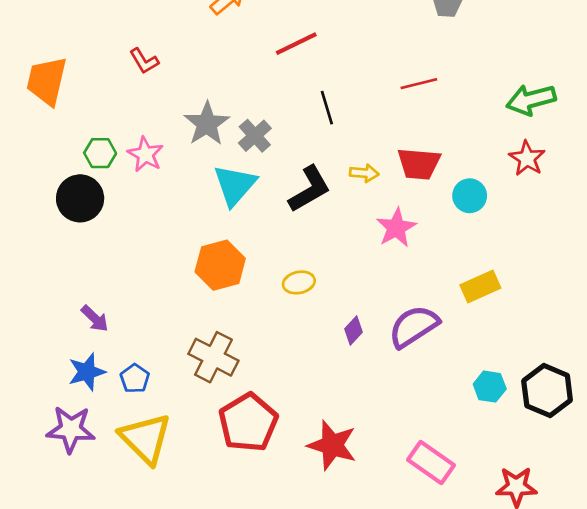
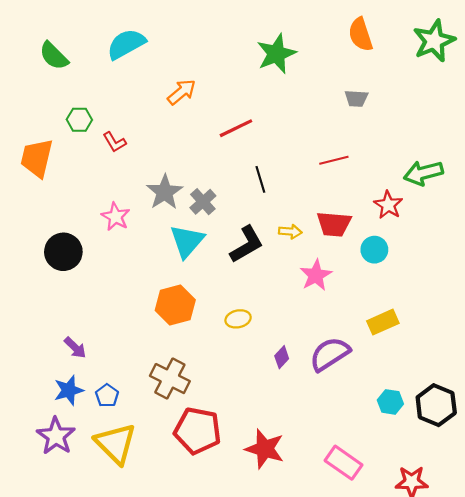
green hexagon: (100, 153) -> (79, 120), moved
red star: (527, 158) -> (388, 205), moved
red pentagon: (248, 423) -> (198, 431), turned -30
purple star: (71, 429) -> (56, 436), turned 30

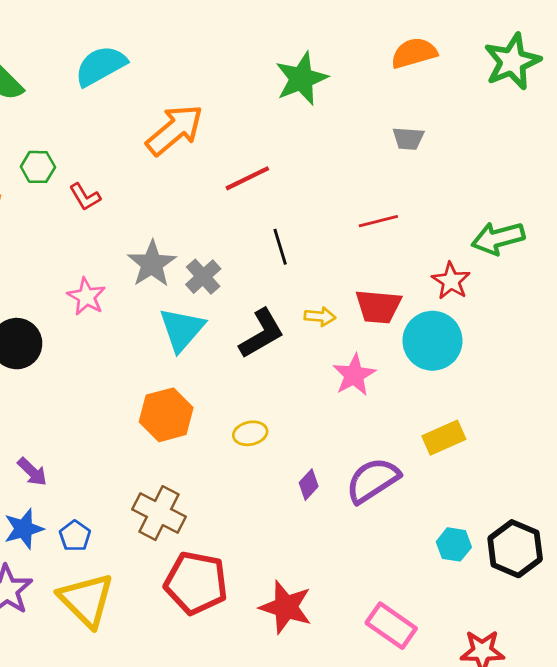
orange semicircle: (361, 35) -> (414, 53), turned 92
orange arrow: (182, 92) -> (175, 130), size x1.5
cyan circle: (374, 250) -> (432, 341), size x1.6

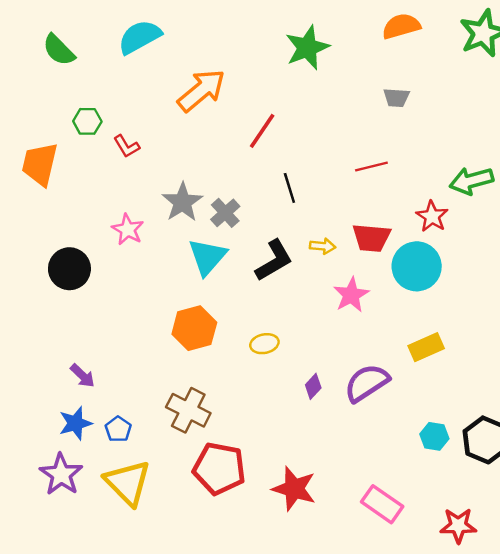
red line: (247, 178) -> (262, 131), turned -30

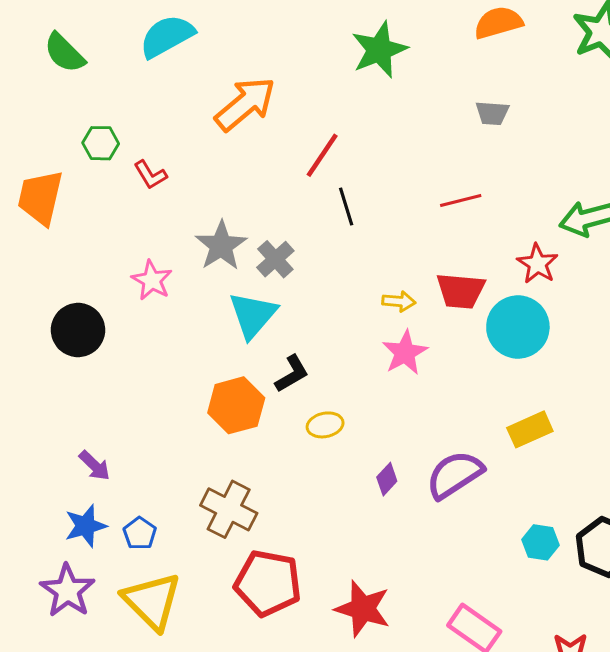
black line: (289, 188) -> (346, 206), moved
black L-shape: (274, 260) -> (292, 374), moved, size x0.7
pink star: (351, 295) -> (405, 353), moved

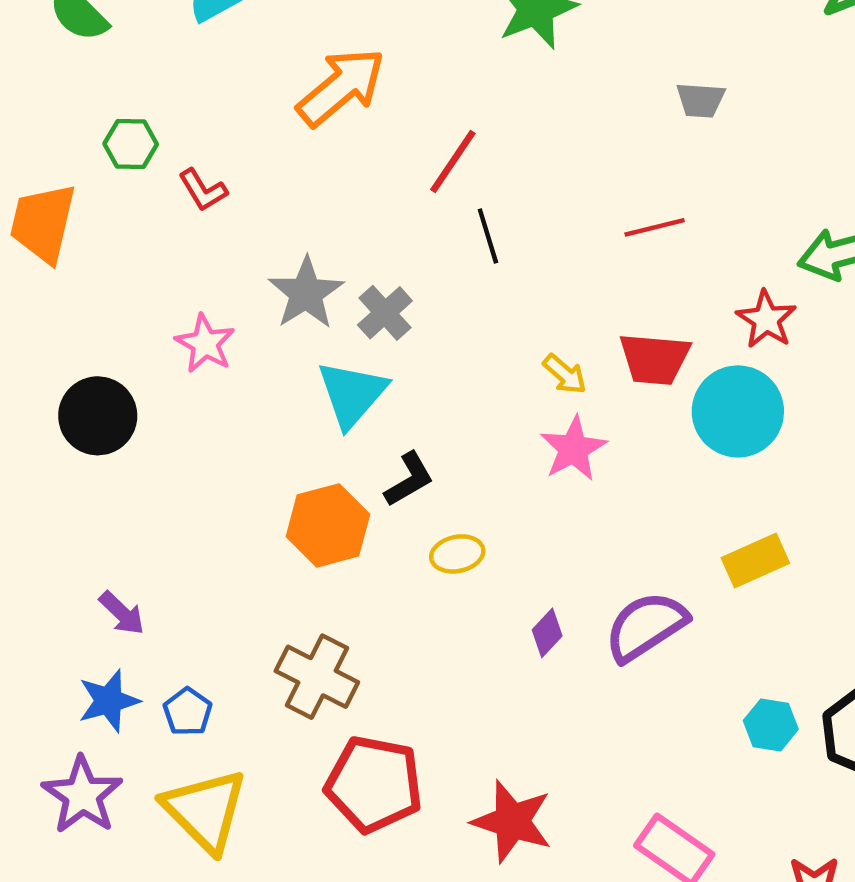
yellow arrow: (399, 301) -> (565, 374), turned 36

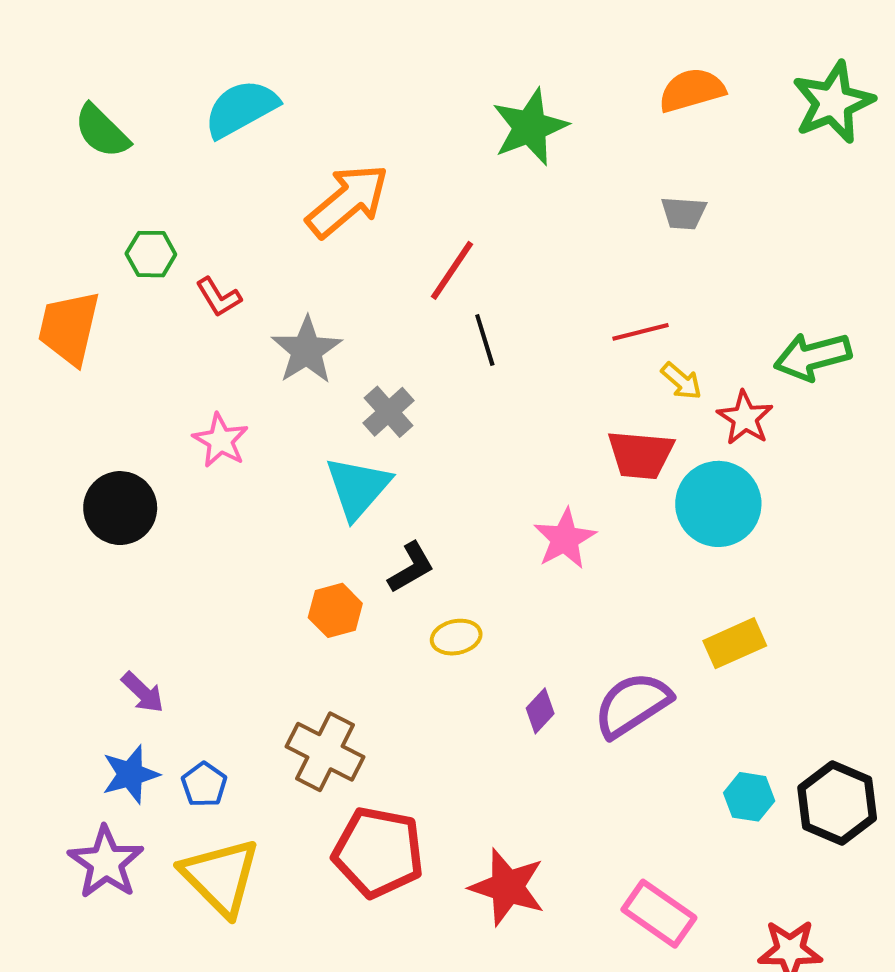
gray star: (306, 293) -> (307, 350), moved
yellow arrow: (565, 374) -> (681, 381), moved
orange hexagon: (328, 525) -> (335, 610), size x0.7

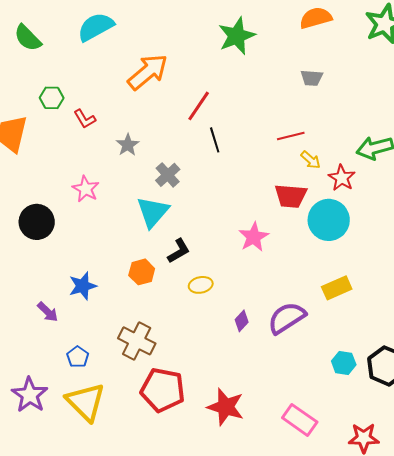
gray star: (307, 350) -> (128, 145), size x0.7
blue star: (130, 774) -> (83, 286), moved

